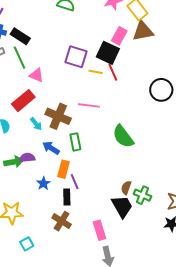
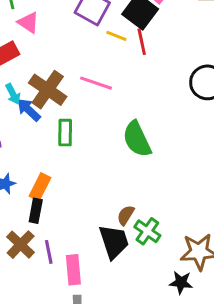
blue arrow: (51, 148) -> (29, 110), moved
orange rectangle: (63, 169) -> (40, 187), moved
purple line: (75, 182) -> (49, 252), moved

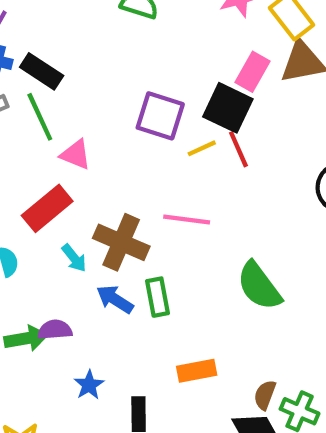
yellow line: (116, 36) -> (202, 148), turned -35
blue arrow: (29, 110) -> (115, 299), moved
orange rectangle: (40, 187) -> (197, 371), moved, turned 64

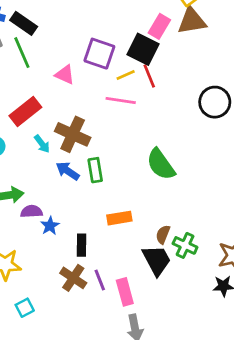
pink triangle: (76, 154) -> (65, 75), moved
pink line: (187, 219) -> (121, 101), moved
purple semicircle: (55, 330) -> (32, 212), moved

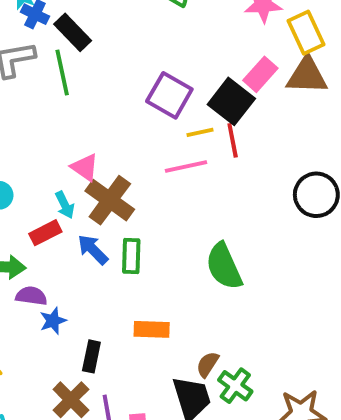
pink triangle: (65, 75) -> (85, 167), moved
pink line: (121, 101) -> (186, 166), turned -32
red rectangle: (25, 111) -> (45, 233), moved, size x0.7

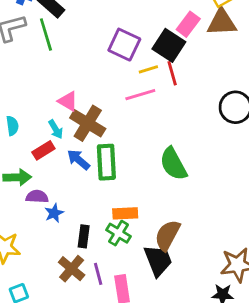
green rectangle: (131, 256) -> (106, 162), size x1.4
brown semicircle: (208, 364) -> (167, 235), size x1.6
green cross: (235, 386) -> (119, 233), moved

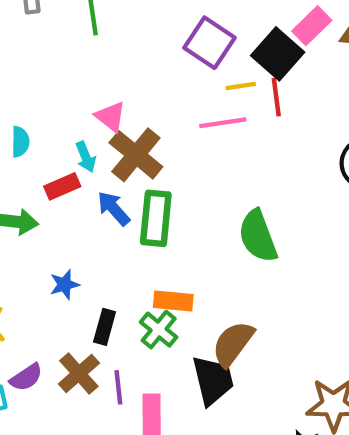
purple semicircle: (37, 197) -> (26, 377), moved, turned 135

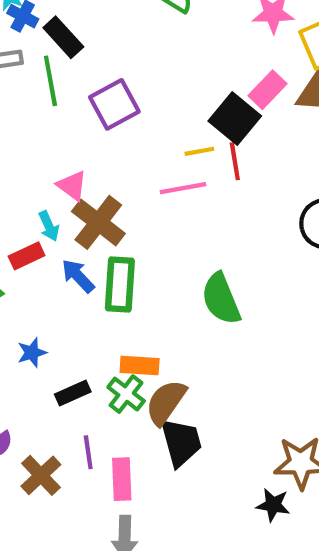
purple square: (209, 43) -> (114, 104), moved, turned 30
black rectangle: (105, 327) -> (73, 393), turned 52
brown semicircle: (233, 344) -> (166, 402), moved
brown cross: (79, 373) -> (41, 475), moved

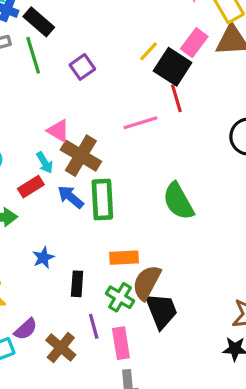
purple square: (114, 104) -> (82, 67), size x0.7
yellow line: (199, 151) -> (149, 51), moved, turned -30
black rectangle: (73, 393) -> (77, 284), turned -55
green cross: (126, 394) -> (120, 297), moved

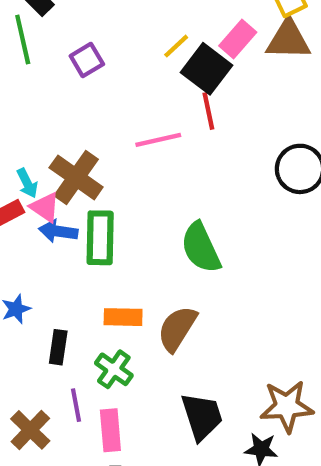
pink triangle: (58, 131) -> (45, 207), moved
blue arrow: (71, 197) -> (58, 231), turned -36
brown semicircle: (147, 283) -> (177, 329), moved
black trapezoid: (161, 311) -> (202, 416), moved

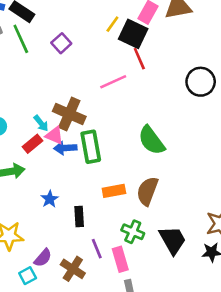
green cross: (114, 369) -> (133, 232), moved

